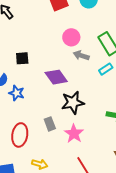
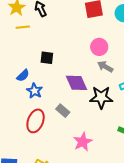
black star: (73, 103) -> (101, 97), moved
gray rectangle: (50, 124) -> (63, 111), moved, turned -40
red ellipse: (20, 135) -> (36, 121), moved

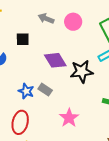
gray arrow: (105, 67) -> (46, 19), moved
blue star: (35, 91) -> (26, 91), moved
red ellipse: (36, 121) -> (20, 122), moved

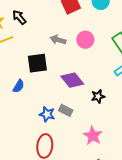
black square: (23, 39) -> (37, 63), size x1.5
black star: (82, 71) -> (98, 96), moved, size x0.6

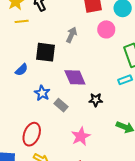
gray arrow: (58, 40) -> (71, 35), turned 84
pink circle: (85, 40) -> (106, 29), moved
blue star: (47, 114) -> (42, 93), moved

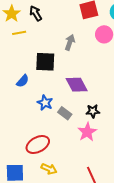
black star: (96, 100) -> (93, 111), moved
red ellipse: (32, 134) -> (38, 144), turned 45
pink star: (81, 136) -> (87, 132), moved

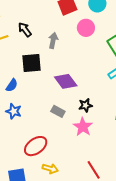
black arrow: (36, 13) -> (25, 30), moved
blue star: (45, 103) -> (14, 111), moved

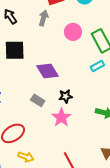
pink circle: (86, 28) -> (73, 32), moved
gray arrow: (53, 41) -> (43, 18), moved

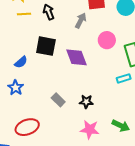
purple diamond: (48, 71) -> (77, 57), moved
pink star: (61, 117) -> (90, 130), moved, turned 30

